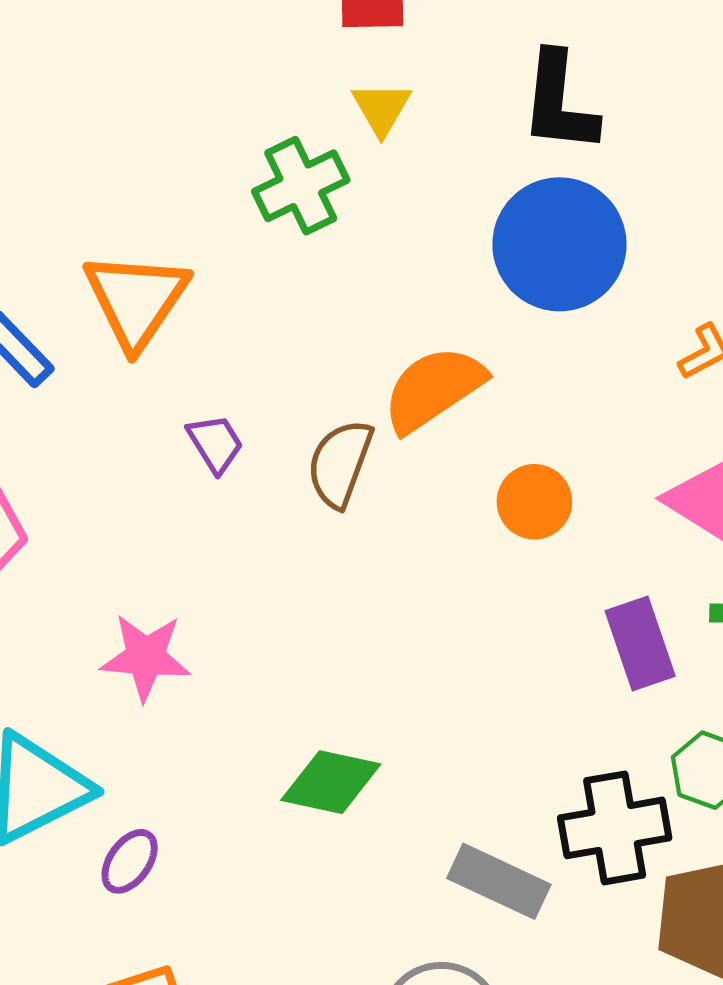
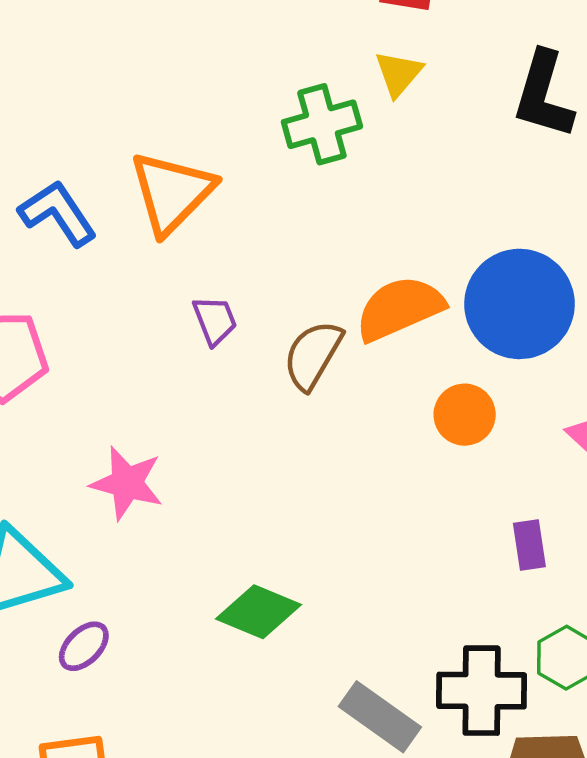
blue circle: (559, 244) -> (519, 304), moved
purple rectangle: (640, 644) -> (529, 545), size x0.7

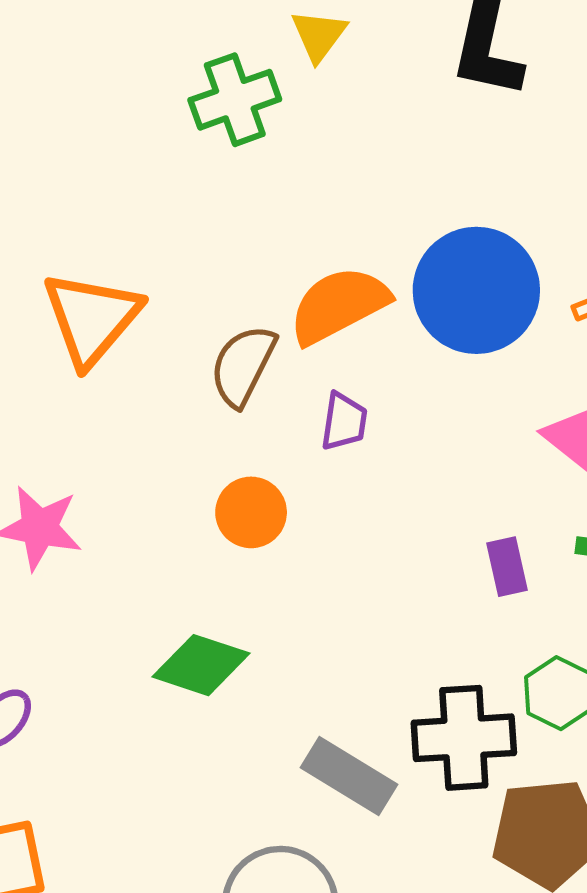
orange triangle: (172, 192) -> (92, 318), moved
purple trapezoid: (215, 320) -> (344, 421), moved, turned 34
orange circle: (465, 415) -> (251, 512), moved

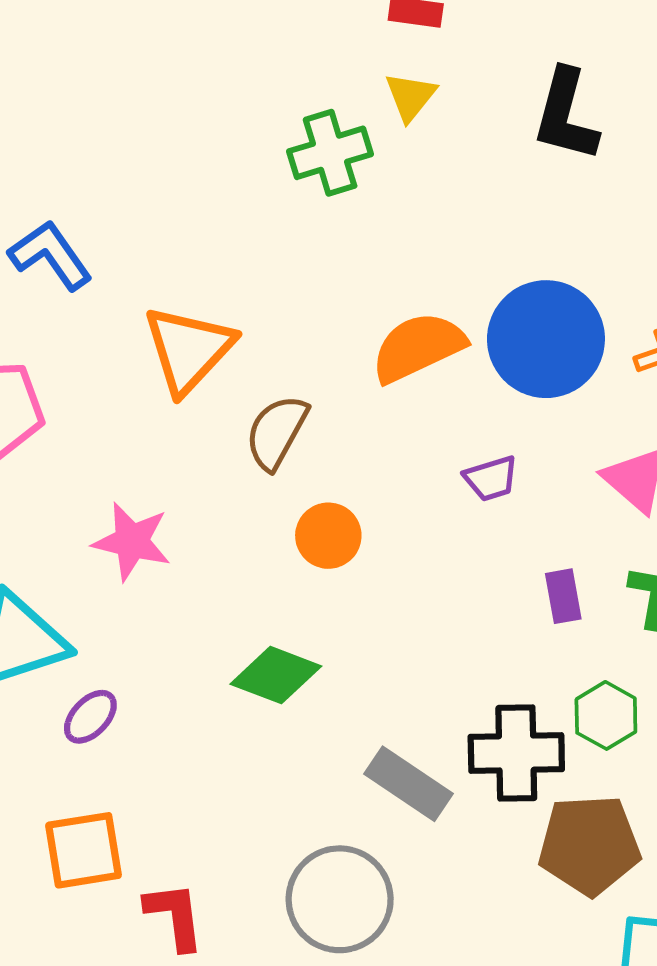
brown semicircle: (243, 366) -> (277, 432), moved
purple trapezoid: (344, 421) -> (491, 478), moved, turned 62

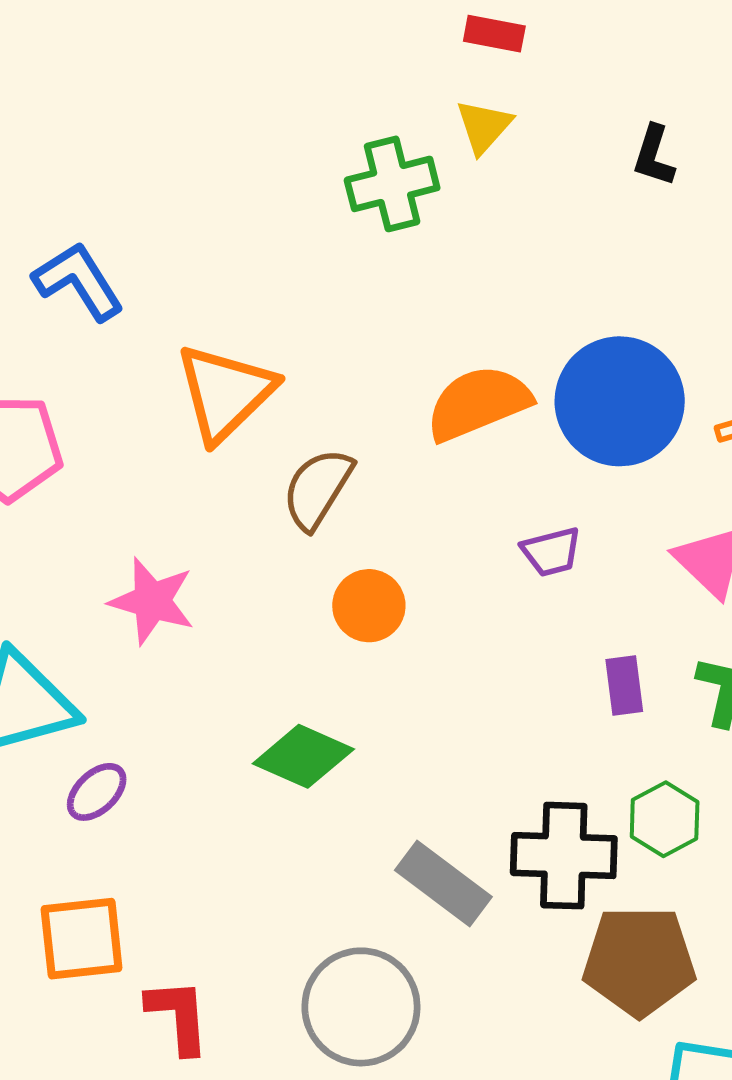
black L-shape: (566, 115) -> (654, 156), size x0.6

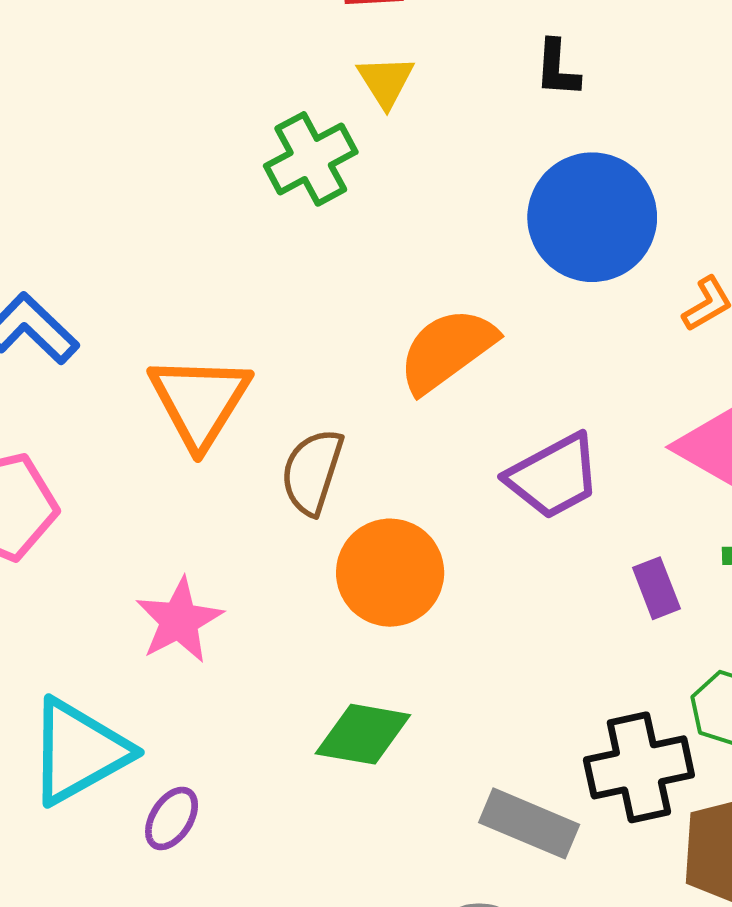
blue circle: (620, 401) -> (592, 217), moved
purple trapezoid: (551, 552) -> (554, 476), size x1.6
pink star: (152, 601) -> (179, 620), turned -30
orange circle: (369, 606) -> (390, 573), size x1.5

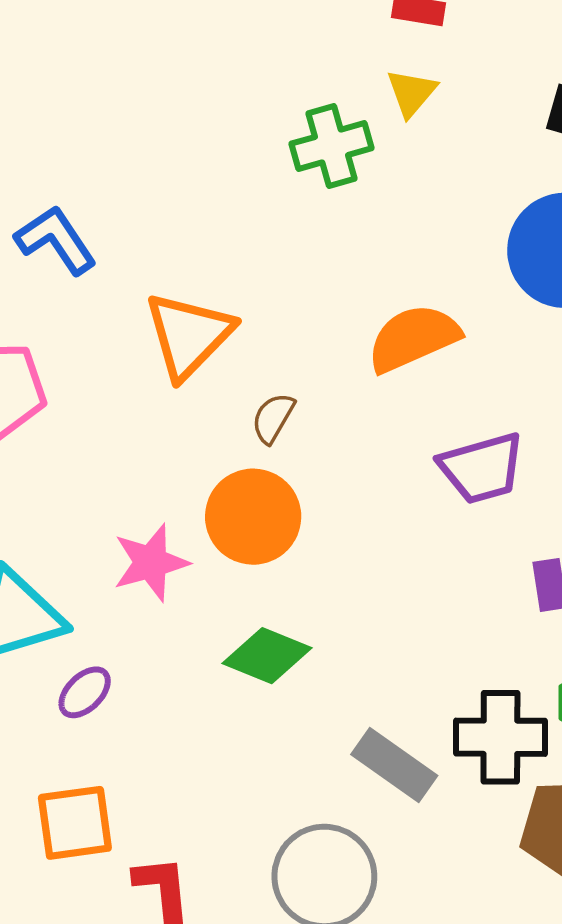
brown semicircle: (312, 472) -> (273, 418), size x0.7
orange circle: (390, 573) -> (253, 517), moved
pink star: (179, 620) -> (151, 563), moved

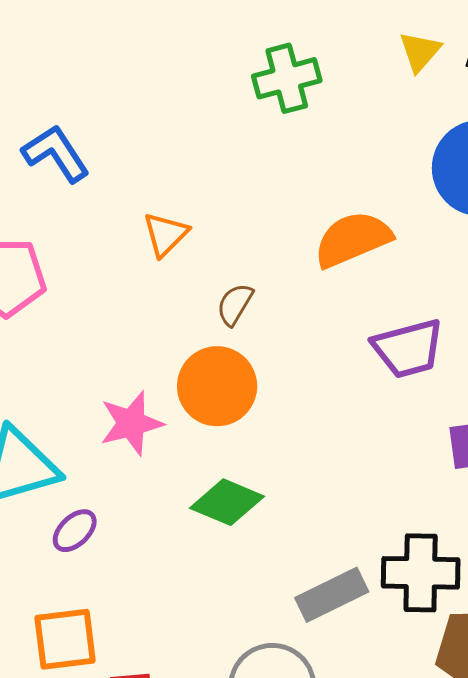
yellow triangle: (411, 93) -> (420, 52), moved
orange triangle: (189, 335) -> (166, 234), size x0.6
gray rectangle: (394, 765) -> (332, 595), turned -62

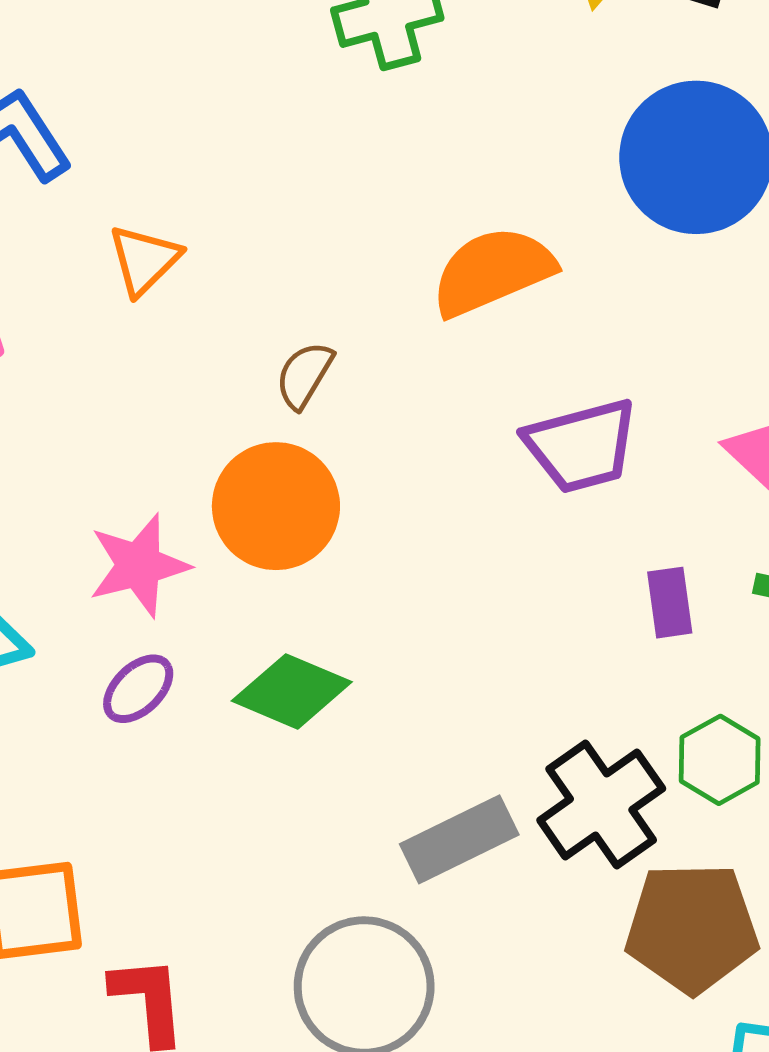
orange triangle: (166, 234) -> (144, 260), moved
purple ellipse: (75, 531) -> (138, 689), moved
black cross: (421, 573) -> (601, 804), turned -36

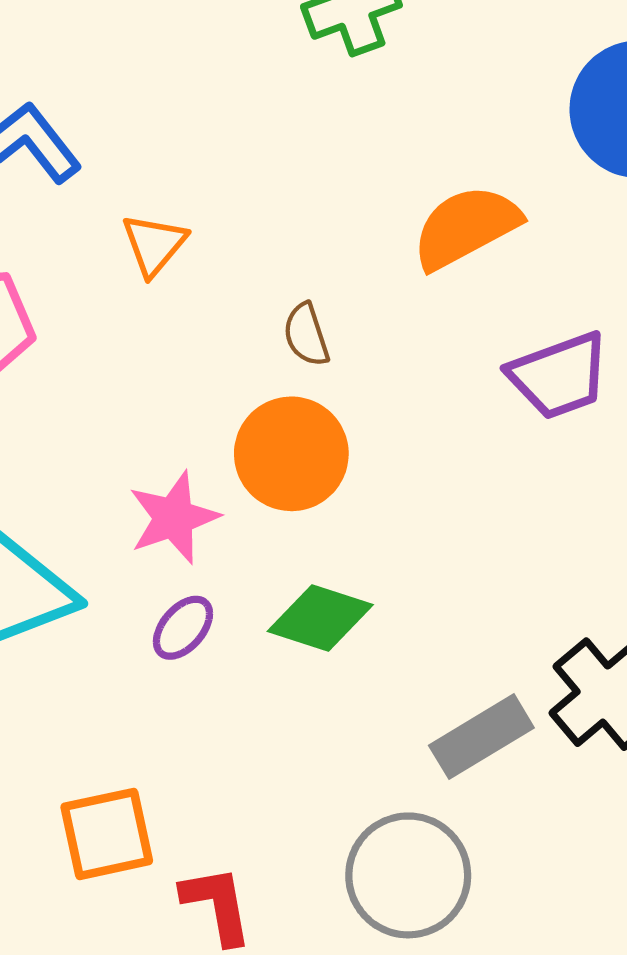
brown semicircle: (304, 375) -> (306, 335), turned -44

